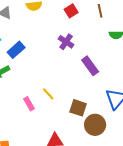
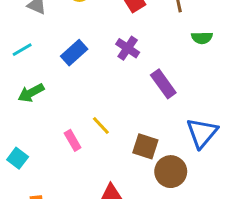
blue rectangle: (16, 50) -> (74, 53), moved

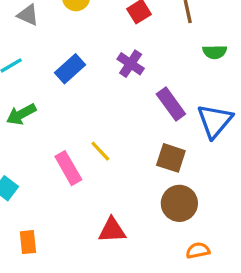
blue triangle: (202, 133) -> (215, 121), moved
pink rectangle: (73, 140) -> (68, 168), size x1.4
brown square: (145, 146) -> (171, 158), moved

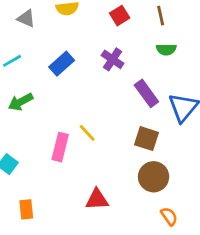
green semicircle: (215, 52) -> (166, 49), moved
pink rectangle: (68, 168) -> (60, 147), turned 44
orange semicircle: (198, 250) -> (169, 216), turned 66

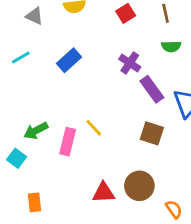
purple cross: (113, 59) -> (130, 63), moved
green arrow: (21, 102) -> (36, 131), moved
brown circle: (154, 177) -> (139, 186), moved

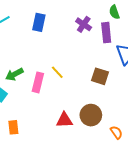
green semicircle: (171, 46) -> (114, 12), turned 72
blue rectangle: (69, 60) -> (39, 22), turned -36
purple rectangle: (152, 89) -> (106, 33), moved, turned 30

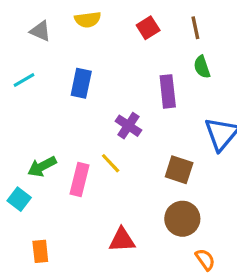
purple cross: (84, 24) -> (128, 126), moved
purple rectangle: (106, 33) -> (168, 91), moved
brown circle: (91, 115) -> (182, 219), moved

